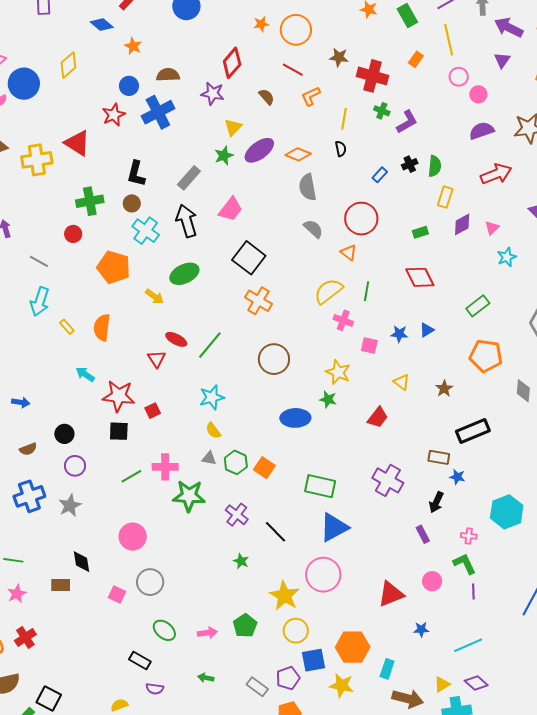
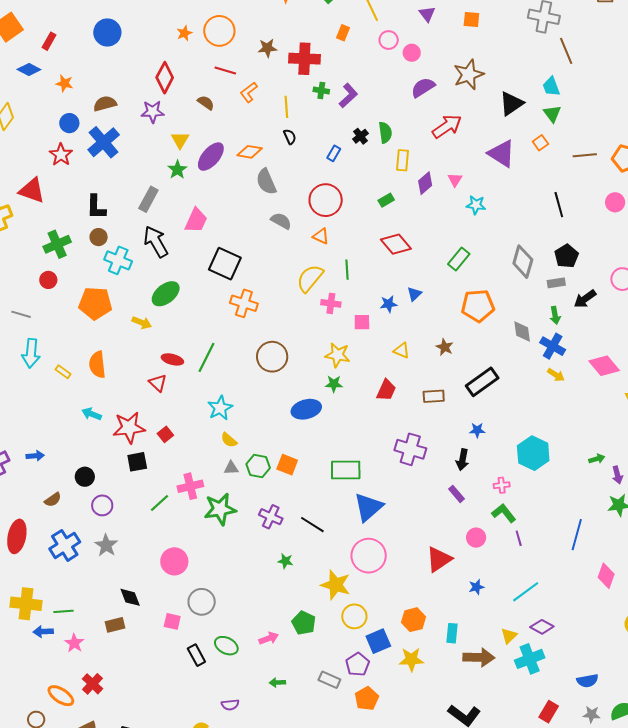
cyan star: (507, 257) -> (476, 205), turned -30
brown rectangle: (439, 457) -> (434, 396), moved
orange hexagon: (353, 647) -> (414, 620), size x0.7
black rectangle: (140, 661) -> (196, 655), moved, turned 45

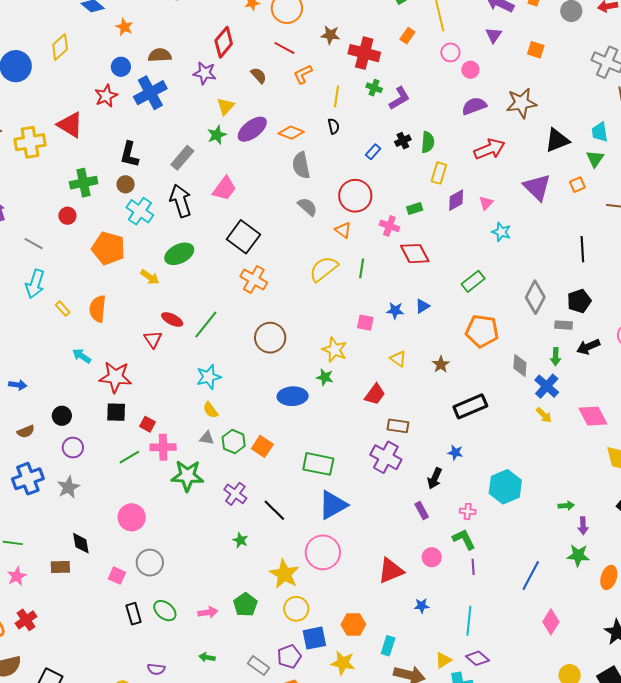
pink cross: (331, 303) -> (389, 226), moved
brown rectangle: (434, 396) -> (398, 426), moved
red square: (165, 434) -> (148, 424), moved, turned -35
cyan line: (526, 592) -> (469, 621), turned -60

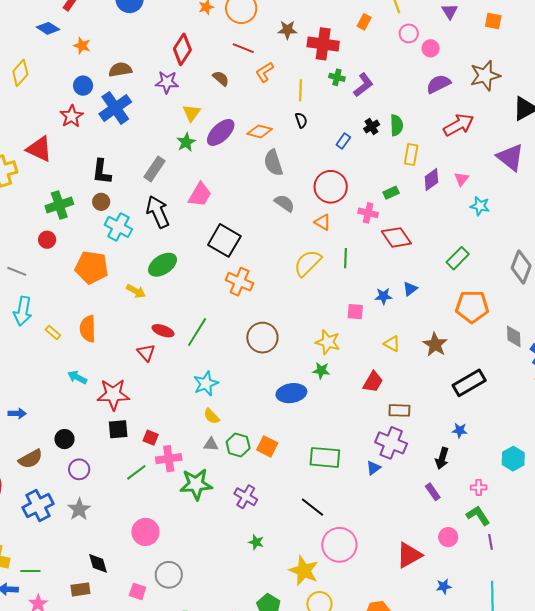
brown star: (441, 364) -> (435, 345), size x1.4
brown semicircle: (26, 432) -> (31, 459), size x1.4
cyan hexagon: (505, 487) -> (513, 459), size x0.7
blue triangle: (333, 505) -> (373, 468), moved, size x0.5
black line: (274, 510) -> (312, 507), moved

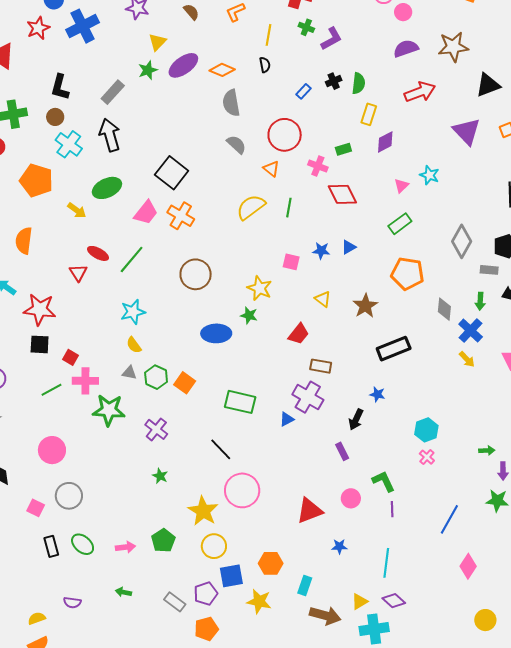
pink triangle: (461, 179) -> (401, 186), moved
pink trapezoid: (200, 195) -> (146, 213), moved
pink cross: (479, 487) -> (427, 457), moved, turned 35

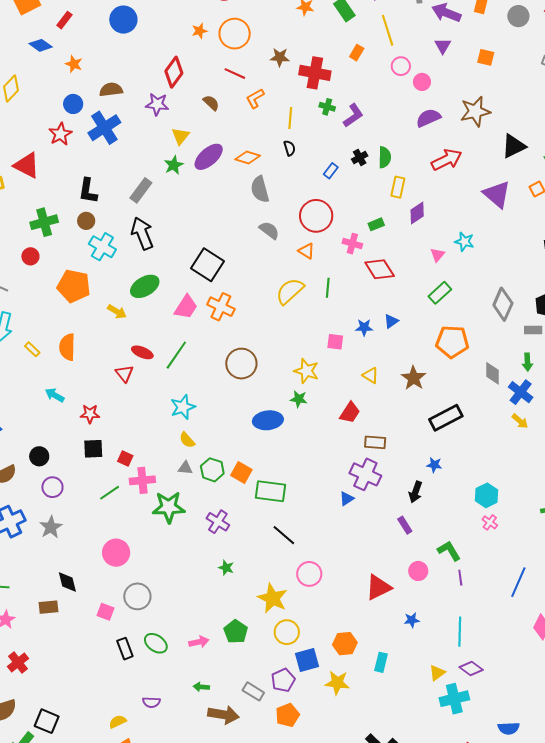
red star: (40, 309) -> (90, 414), size x0.6
green rectangle: (240, 402) -> (271, 491), moved
pink circle: (242, 490) -> (309, 574), size x0.7
brown arrow: (325, 615) -> (223, 715), moved

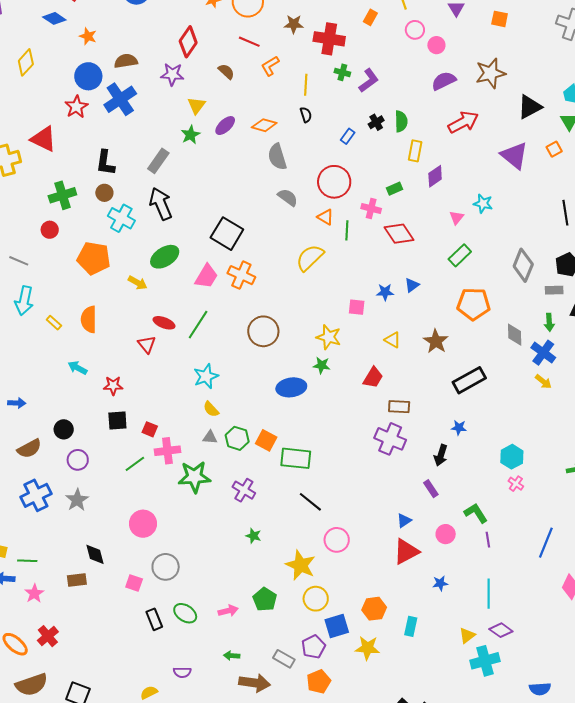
blue circle: (73, 104) -> (88, 76), size x1.4
purple ellipse: (209, 157) -> (225, 126), size x0.7
green line: (328, 288) -> (347, 230), moved
blue triangle: (347, 499) -> (404, 521), moved

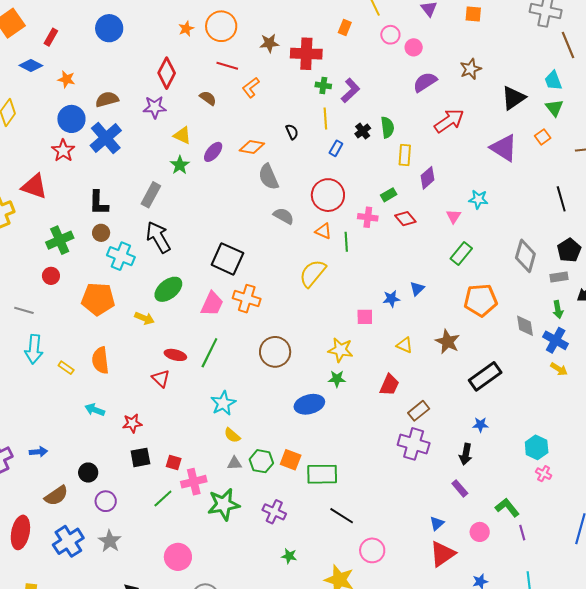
brown star: (490, 73) -> (471, 69), size x0.7
yellow line: (306, 85) -> (325, 119), moved
yellow triangle: (196, 106) -> (182, 135), turned -36
red diamond: (399, 234) -> (405, 219), moved, size x0.7
brown rectangle: (399, 407) -> (419, 411), turned -35

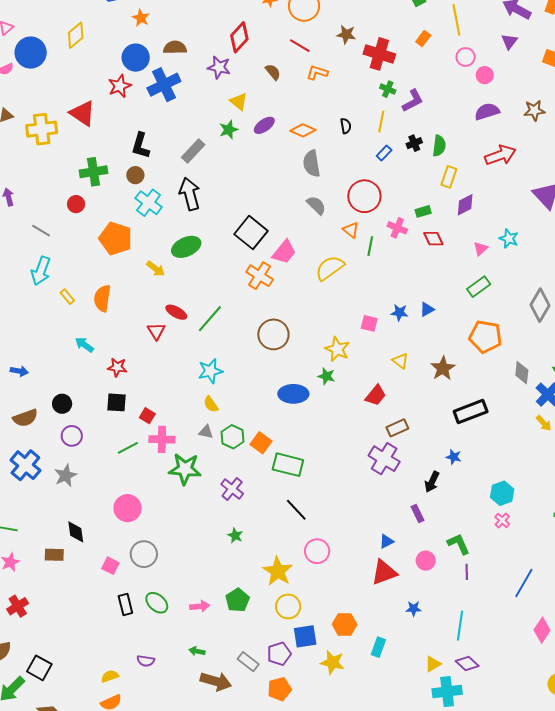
orange L-shape: (251, 87) -> (317, 73), turned 40
pink trapezoid: (212, 304) -> (284, 252), moved
blue cross: (68, 541) -> (25, 465), turned -32

